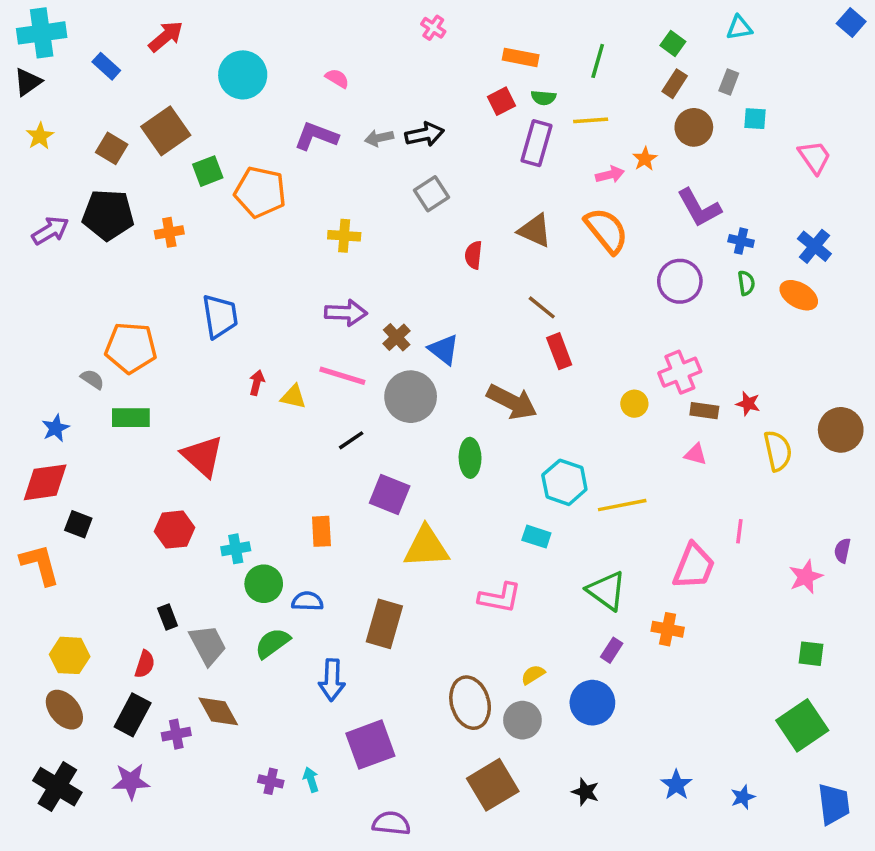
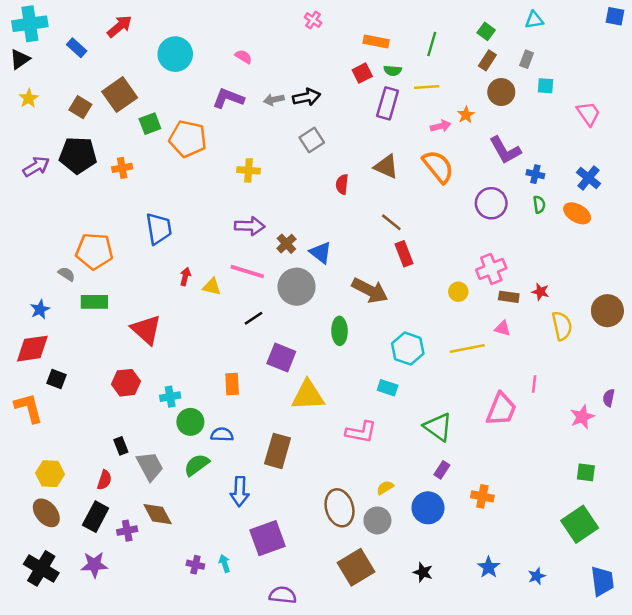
blue square: (851, 22) -> (615, 16), turned -30
yellow line: (622, 505) -> (467, 349), moved
orange cross: (668, 629) -> (482, 496), moved

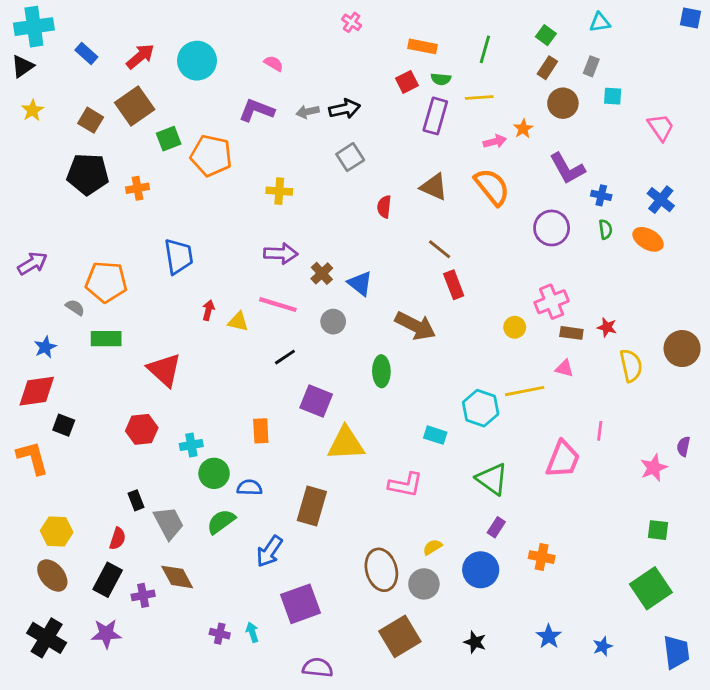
red arrow: (120, 26) -> (140, 56), moved
purple arrow: (36, 167) -> (32, 263), moved
gray circle: (297, 287) -> (333, 322), size x0.6
cyan hexagon: (408, 349) -> (481, 408), moved
blue arrow: (240, 491) -> (269, 551), turned 32

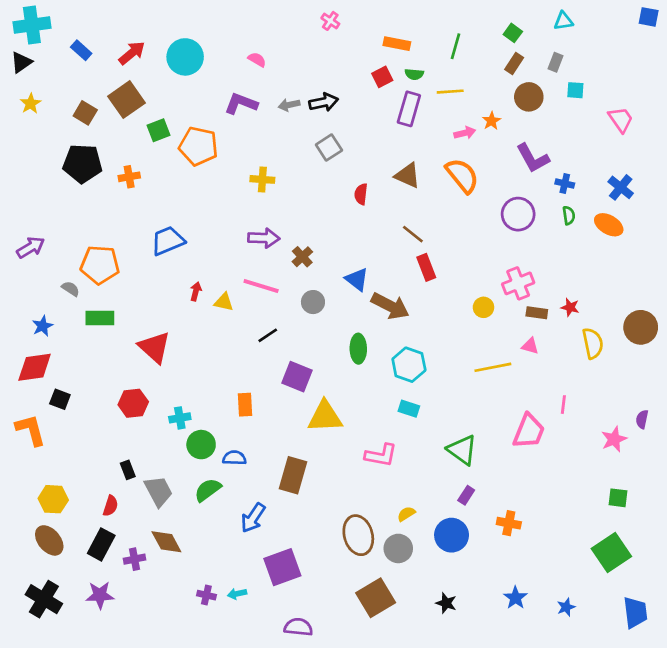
blue trapezoid: (179, 256) -> (168, 241), turned -104
blue triangle: (360, 283) -> (357, 279), moved
cyan hexagon: (481, 408) -> (409, 365), moved
cyan arrow: (252, 632) -> (237, 594), turned -84

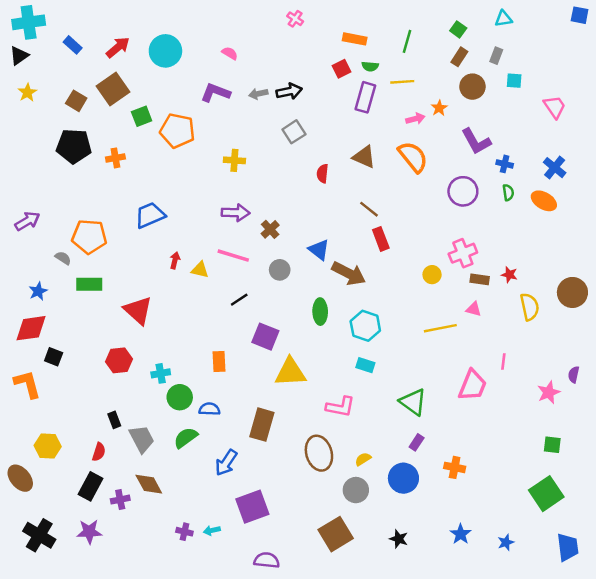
brown ellipse: (358, 535) -> (319, 453), moved
brown ellipse: (49, 540) -> (20, 478), moved

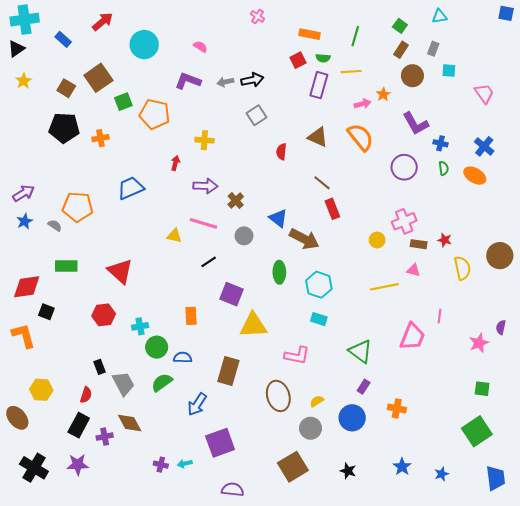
red arrow: (118, 47) -> (103, 22), moved
red arrow: (175, 260) -> (175, 163), moved
green rectangle: (89, 284) -> (66, 266), moved
blue star: (38, 291) -> (25, 221), moved

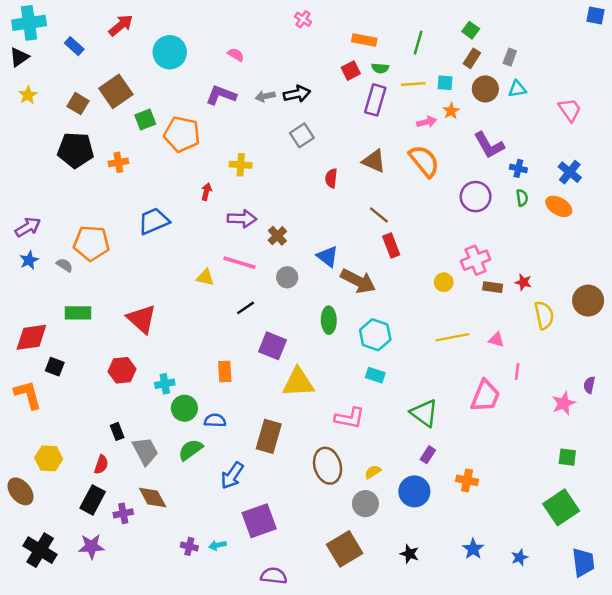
cyan triangle: (439, 16) -> (517, 89), moved
cyan square: (449, 71) -> (445, 83), moved
pink triangle: (413, 270) -> (496, 340), moved

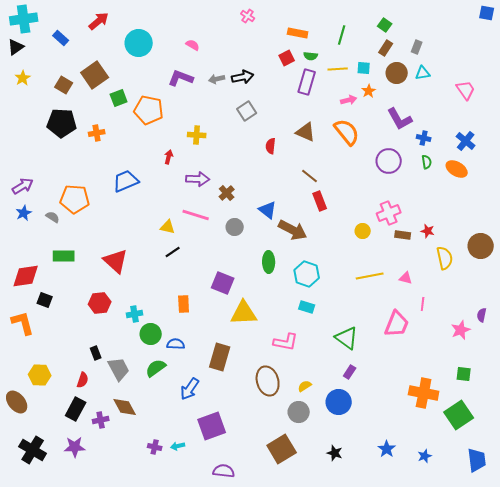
black line: (246, 308) -> (173, 252), moved
orange cross: (467, 480) -> (424, 393), moved, size x1.6

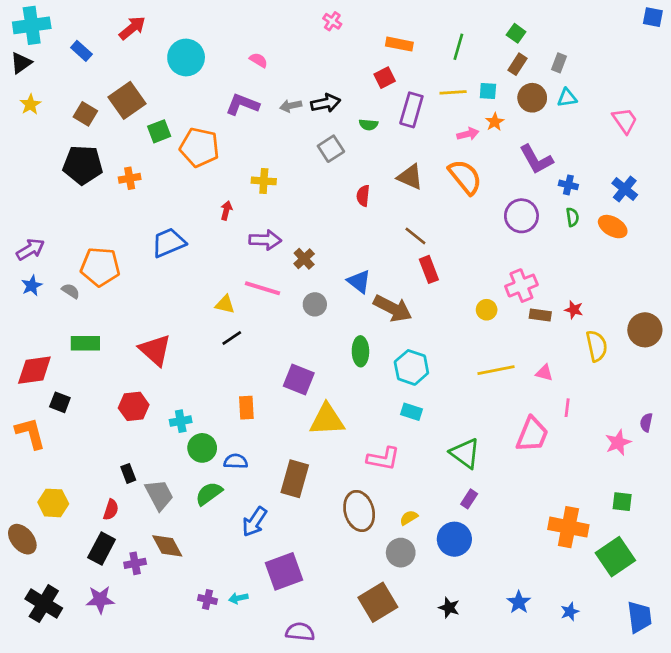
green semicircle: (311, 56) -> (369, 125), moved

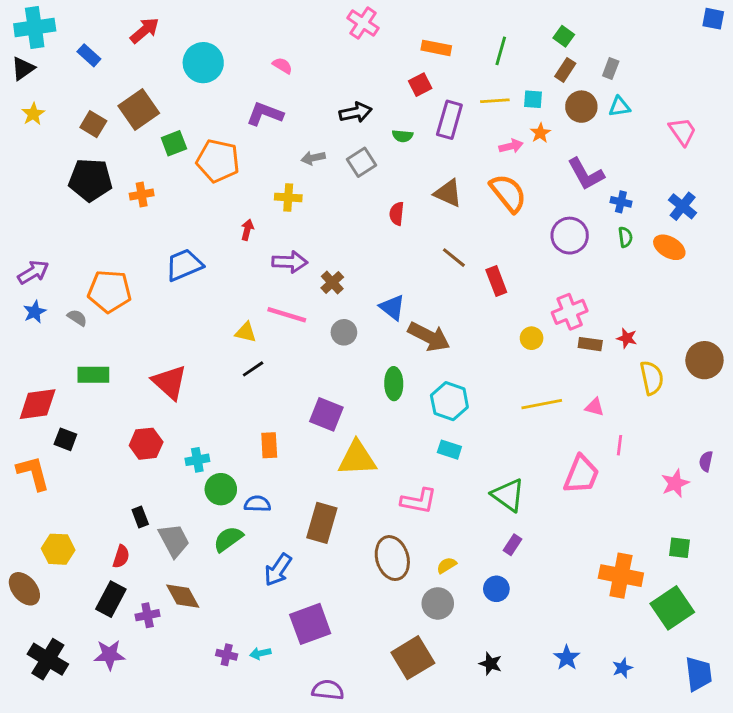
pink cross: (332, 21) -> (363, 23), size x1.5
gray arrow: (291, 106) -> (313, 158), moved
red rectangle: (429, 269) -> (496, 281), moved
blue circle: (454, 539) -> (496, 589), size x0.7

